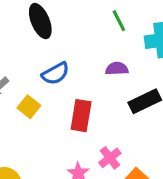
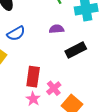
red rectangle: (81, 116) -> (33, 77), moved

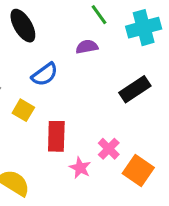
purple semicircle: (57, 29) -> (87, 47), moved
red rectangle: (33, 77) -> (56, 136), moved

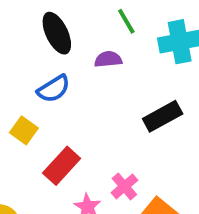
black ellipse: (23, 26) -> (57, 33), moved
red rectangle: (56, 136) -> (62, 166), turned 36

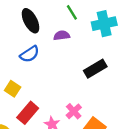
yellow square: (24, 130) -> (13, 89), moved
red rectangle: (62, 166) -> (28, 113), moved

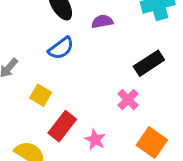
pink cross: (74, 111) -> (128, 100), moved

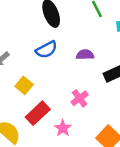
purple semicircle: (102, 21) -> (85, 55), moved
pink cross: (128, 100) -> (80, 98), moved

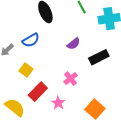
blue semicircle: (46, 50) -> (31, 40), moved
purple semicircle: (85, 55) -> (74, 44), turned 144

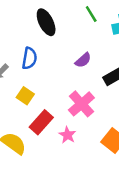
blue semicircle: (31, 40) -> (29, 58), turned -48
pink cross: (71, 79) -> (81, 104), size x1.5

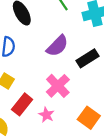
purple semicircle: (83, 60) -> (57, 46), size x1.5

